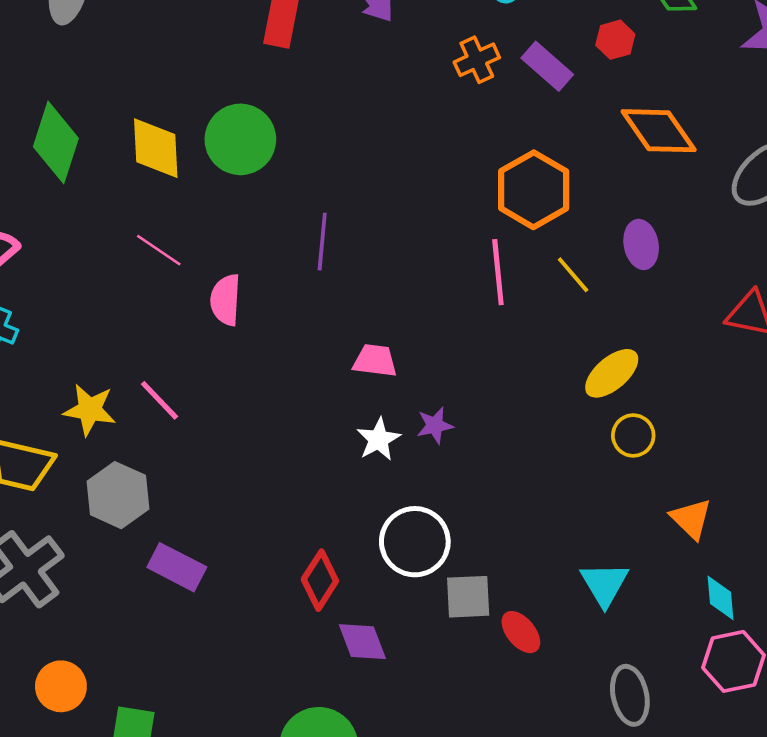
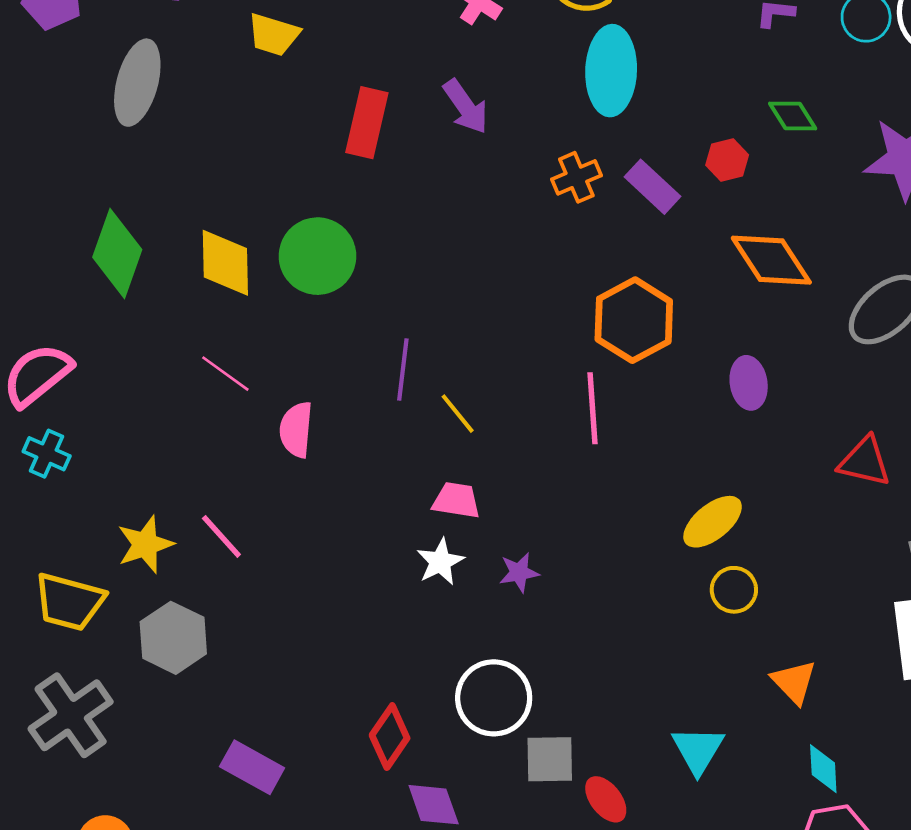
yellow line: (573, 275) -> (458, 414), moved
yellow star: (90, 410) -> (145, 544), turned -30
white star: (379, 439) -> (440, 562), moved
purple rectangle: (177, 567) -> (252, 767), moved

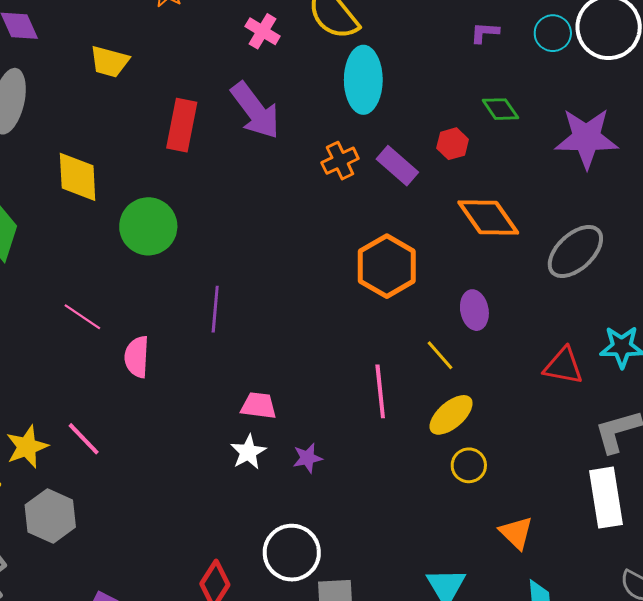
purple arrow: (466, 107) -> (255, 111), size x1.4
yellow diamond: (225, 263) -> (78, 177), moved
pink line: (592, 408) -> (380, 391), moved
yellow line: (458, 414) -> (440, 355), moved

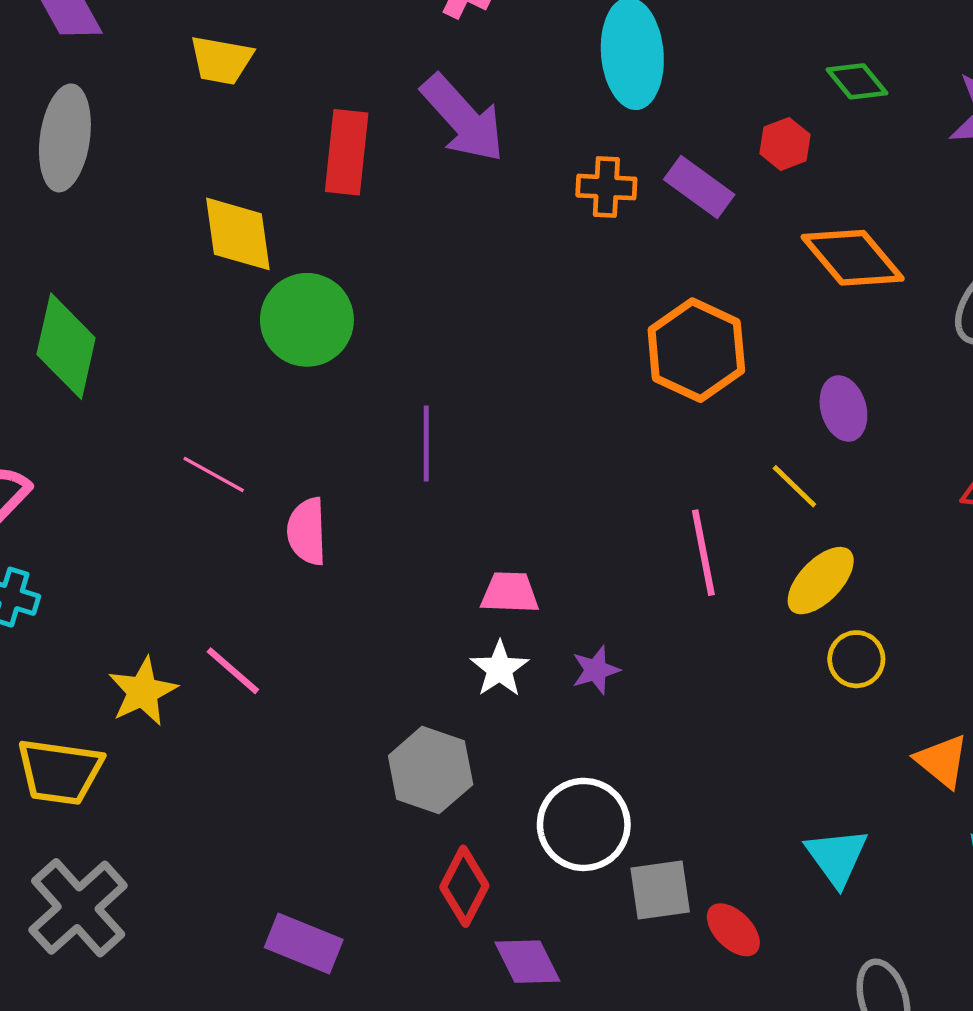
orange cross: (340, 161) -> (606, 187), turned 33
yellow diamond: (78, 177) -> (238, 234), moved
gray hexagon: (50, 516) -> (431, 770), moved

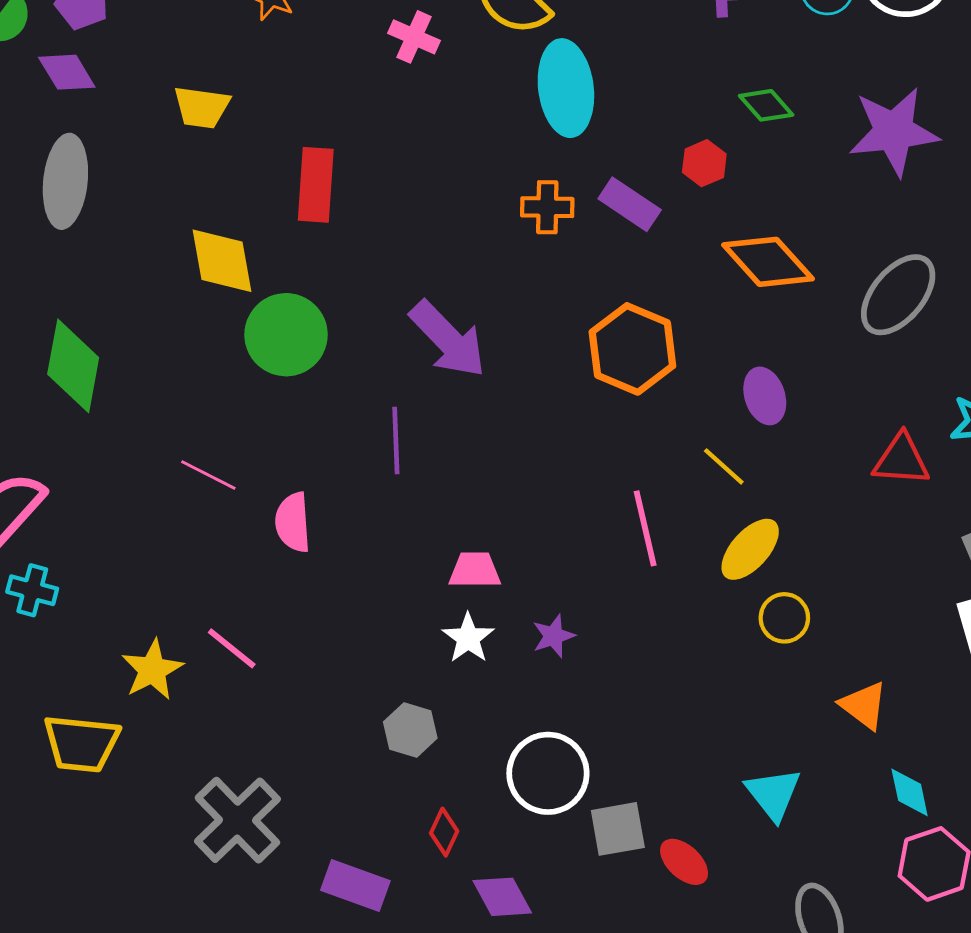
purple arrow: (463, 118) -> (448, 339), moved
gray hexagon: (431, 770) -> (410, 730), size x0.7
red diamond: (464, 886) -> (444, 832), size x0.7
gray cross: (78, 908) -> (237, 820), moved
purple rectangle: (304, 943) -> (355, 885), moved

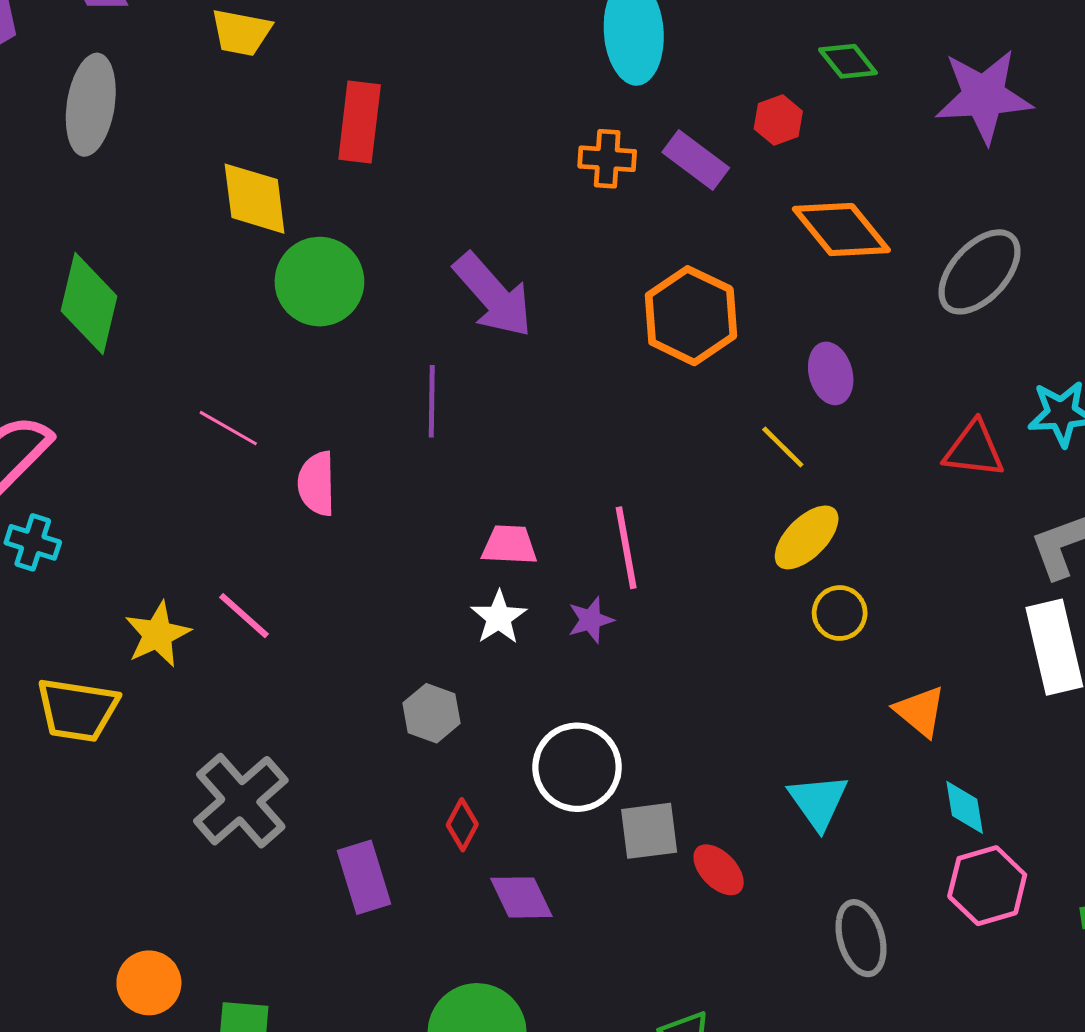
pink line: (645, 528) -> (626, 548), moved
purple rectangle: (355, 885) -> (364, 877), turned 50

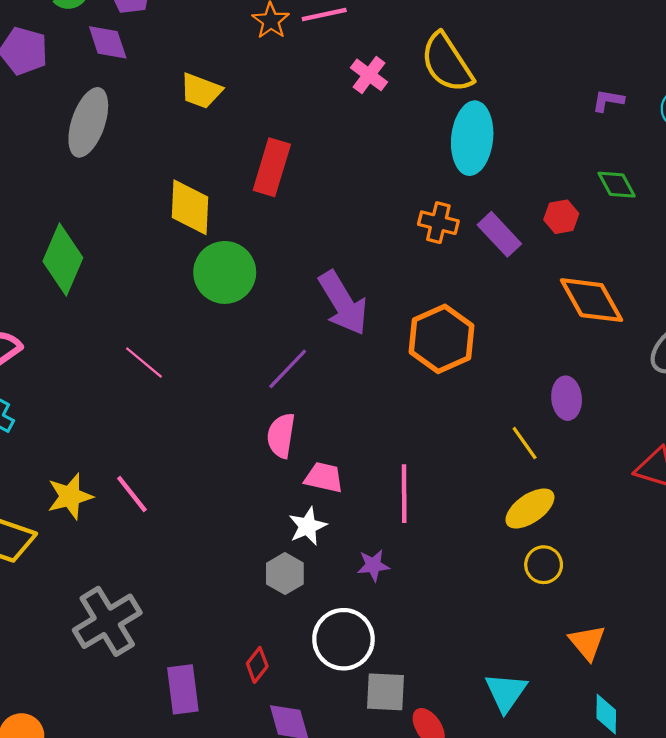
orange hexagon: (691, 316) -> (441, 339), moved
purple line: (432, 401) -> (288, 369), turned 33
pink semicircle: (317, 484) -> (281, 436), moved
purple star: (591, 620) -> (373, 565), moved
gray hexagon: (432, 713) -> (285, 574), moved

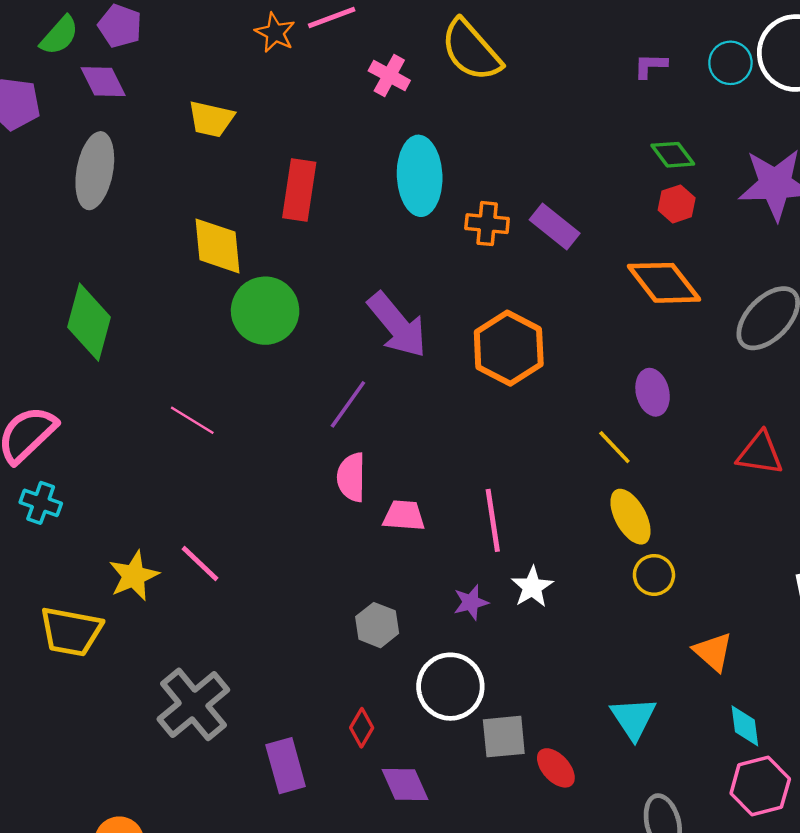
cyan ellipse: (472, 138) -> (420, 176), moved
red hexagon: (561, 217) -> (677, 204), moved
yellow ellipse: (530, 508) -> (630, 517), turned -75
white star: (308, 526) -> (532, 587), moved

